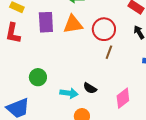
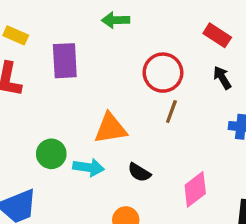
orange triangle: (73, 24) -> (111, 128), moved
cyan arrow: (69, 93) -> (89, 167), moved

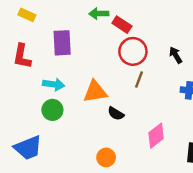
yellow rectangle: (16, 35) -> (27, 15), moved
red rectangle: (217, 35) -> (122, 25), moved
cyan arrow: (89, 167) -> (54, 84), moved
black semicircle: (139, 172) -> (116, 114), moved

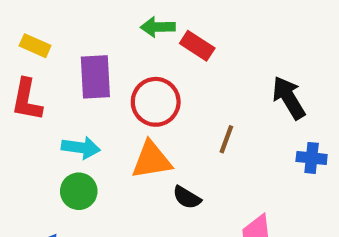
yellow rectangle: (27, 15) -> (35, 46), moved
red circle: (133, 51) -> (156, 102), moved
black arrow: (176, 55) -> (289, 98), size x1.5

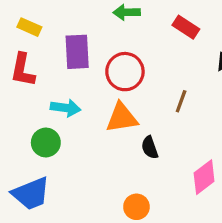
red rectangle: (197, 46) -> (186, 27), moved
green circle: (79, 191) -> (46, 142), moved
black semicircle: (187, 197) -> (150, 147), turned 40

